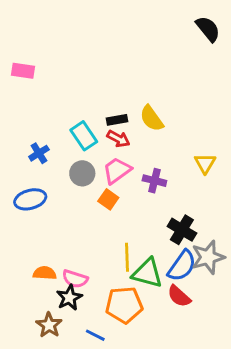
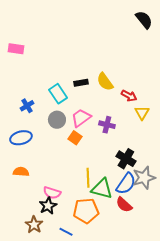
red arrow: (118, 139) -> (129, 96), moved
orange semicircle: (45, 273) -> (21, 172), moved

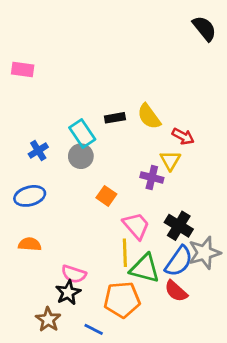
yellow triangle: (142, 113) -> (170, 160), moved
pink trapezoid: (81, 118) -> (136, 226), moved, turned 85
gray circle: (57, 120) -> (81, 156), moved

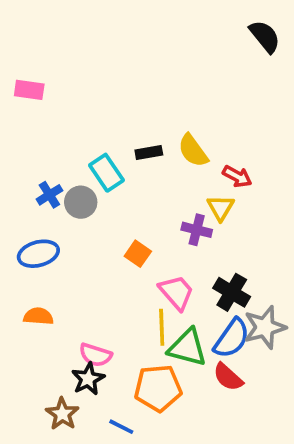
gray circle: (81, 156) -> (81, 202), moved

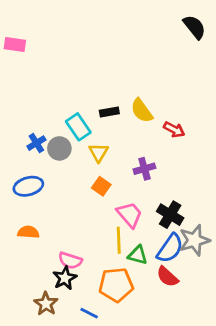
pink rectangle: (29, 90) -> (15, 45), moved
yellow triangle: (221, 208) -> (99, 152), moved
purple cross: (197, 230) -> (144, 169), turned -30
green triangle: (187, 348) -> (138, 255), size x0.7

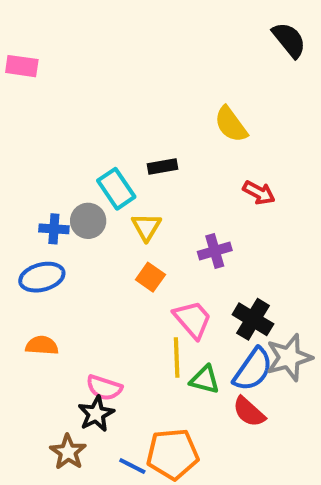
yellow semicircle: (142, 111) -> (231, 124), moved
blue cross: (36, 143) -> (54, 229), moved, turned 36
orange pentagon: (116, 285) -> (173, 454), moved

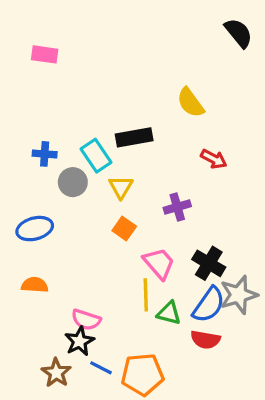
pink rectangle: (22, 66) -> (45, 54), moved
black rectangle: (162, 167) -> (134, 137), size x1.5
blue cross: (54, 229) -> (45, 154), moved
red semicircle: (249, 412) -> (205, 340), turned -32
blue line: (132, 466) -> (101, 368), moved

